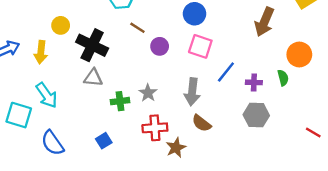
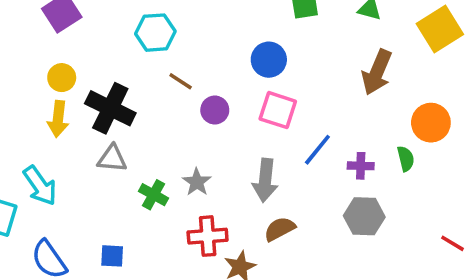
yellow arrow: (41, 52) -> (58, 119), moved
green cross: (120, 101) -> (154, 195), turned 36
brown semicircle: (202, 123) -> (280, 229), turned 114
blue square: (104, 141) -> (112, 256), moved, turned 35

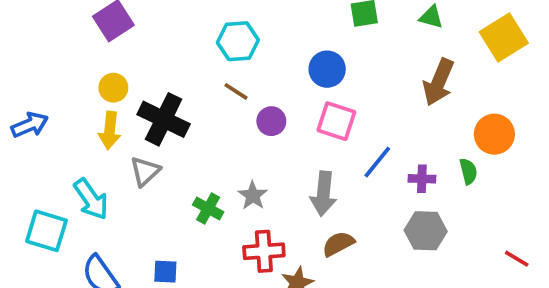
cyan hexagon: (155, 33) -> (238, 41), moved
gray triangle: (112, 159) -> (145, 171), moved, turned -48

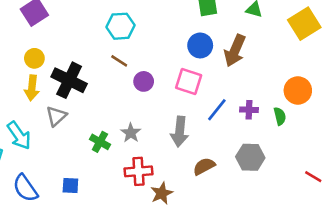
blue circle: (327, 69) -> (200, 45), moved
brown arrow: (439, 82) -> (235, 51), moved
purple cross: (422, 179) -> (249, 110), moved
brown semicircle: (338, 244) -> (204, 166), moved

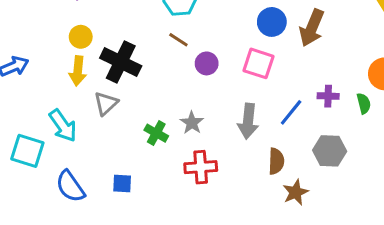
blue line: (217, 110) -> (291, 112), moved
brown semicircle: (204, 166) -> (276, 161), turned 120
brown star: (162, 193) -> (296, 192), moved

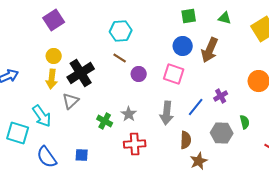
black cross: (121, 62) -> (81, 73), turned 32
purple cross: (328, 96) -> (221, 96), turned -32
green semicircle: (364, 103) -> (245, 122), moved

